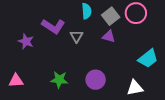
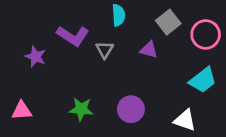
pink circle: (136, 13) -> (206, 34), moved
gray square: (111, 16) -> (168, 22), moved
white triangle: (135, 88) -> (185, 120), turned 30

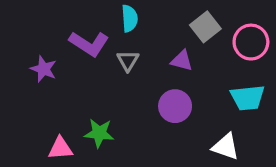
cyan semicircle: (118, 15) -> (130, 18), moved
cyan trapezoid: (203, 80) -> (248, 98), turned 32
purple circle: (131, 109) -> (175, 106), moved
pink triangle: (22, 111) -> (60, 148), moved

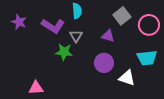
purple star: (43, 69) -> (19, 22), moved
green star: (99, 133) -> (64, 52), moved
white triangle: (226, 147) -> (127, 78), moved

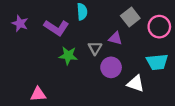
gray triangle: (76, 36) -> (95, 48), moved

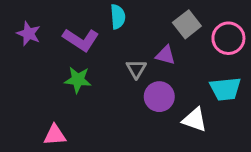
green star: (68, 56) -> (78, 80), moved

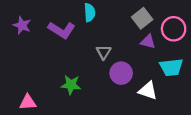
purple triangle: (165, 55) -> (148, 42), moved
green star: (78, 80) -> (71, 85), moved
pink triangle: (55, 135) -> (28, 102), moved

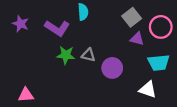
gray triangle: (104, 52) -> (88, 55), moved, turned -48
green star: (71, 85) -> (66, 55), moved
white triangle: (148, 91) -> (148, 90), moved

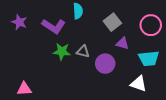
gray square: (132, 17) -> (112, 22), moved
purple triangle: (137, 39) -> (122, 43), moved

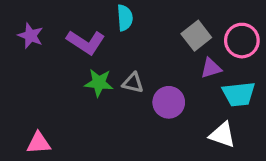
gray square: (112, 22) -> (196, 36), moved
purple triangle: (122, 43) -> (211, 68), moved, turned -32

